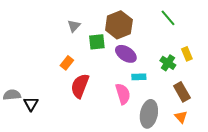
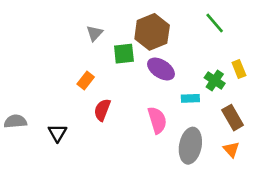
cyan rectangle: (139, 77) -> (190, 98), moved
red semicircle: (80, 86) -> (102, 110), size x0.7
black triangle: (31, 104) -> (58, 133), moved

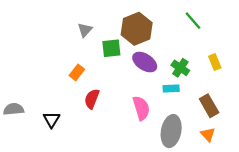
green cross: (215, 81) -> (180, 68), moved

